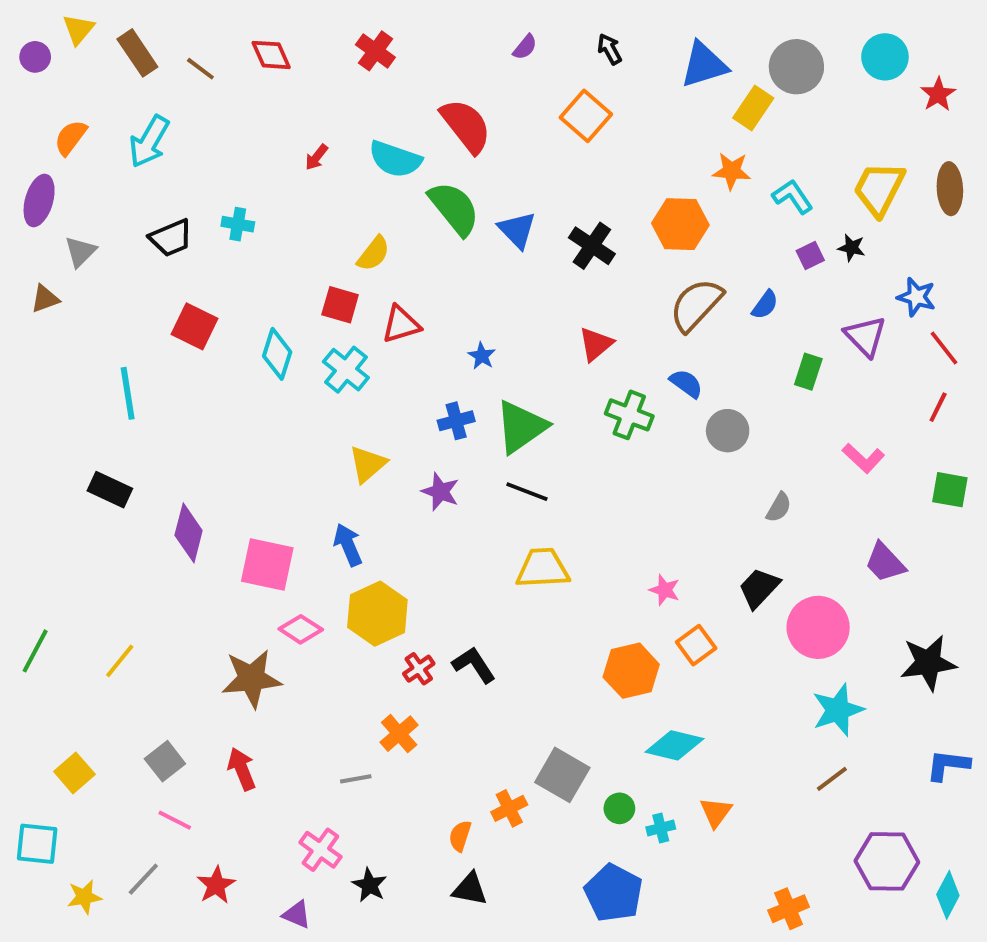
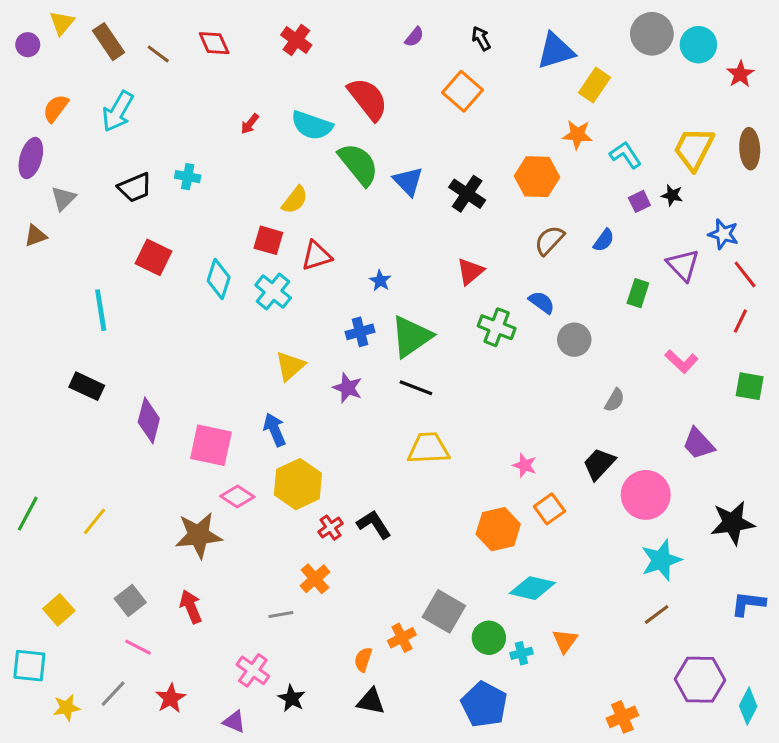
gray circle: (796, 67) -> (652, 34), moved
brown semicircle: (696, 305) -> (549, 240), size x0.7
green circle: (619, 808) -> (489, 638), size x1.4

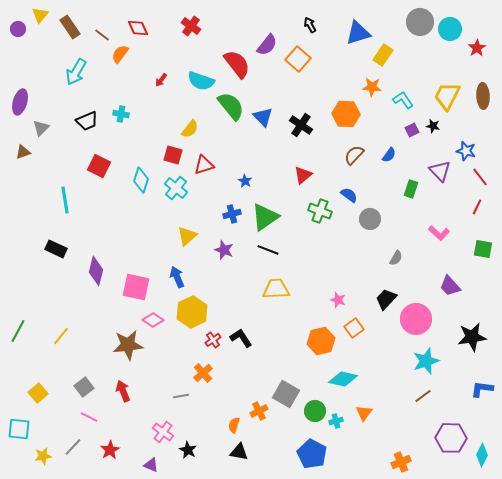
purple semicircle: (414, 37) -> (267, 45), moved, size x1.6
orange semicircle: (56, 108) -> (120, 54), moved

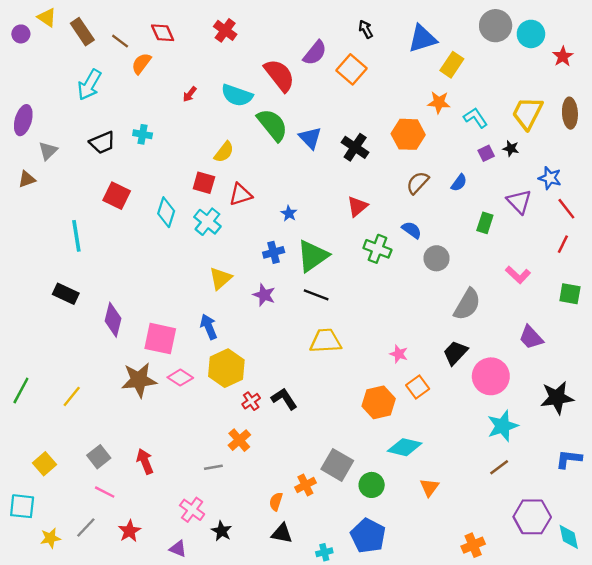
yellow triangle: (40, 15) -> (47, 17), turned -36
gray semicircle: (396, 258) -> (467, 304), size x1.8
brown star: (128, 345) -> (139, 380), moved
cyan cross: (336, 421) -> (324, 552), moved
cyan diamond: (482, 455) -> (569, 537), turned -40

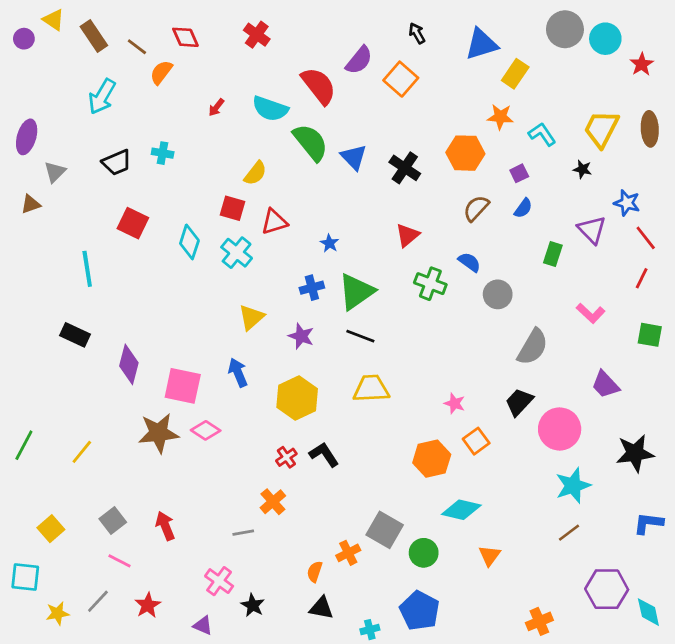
purple square: (486, 153) -> (519, 173), moved
yellow hexagon: (226, 368) -> (297, 398), moved

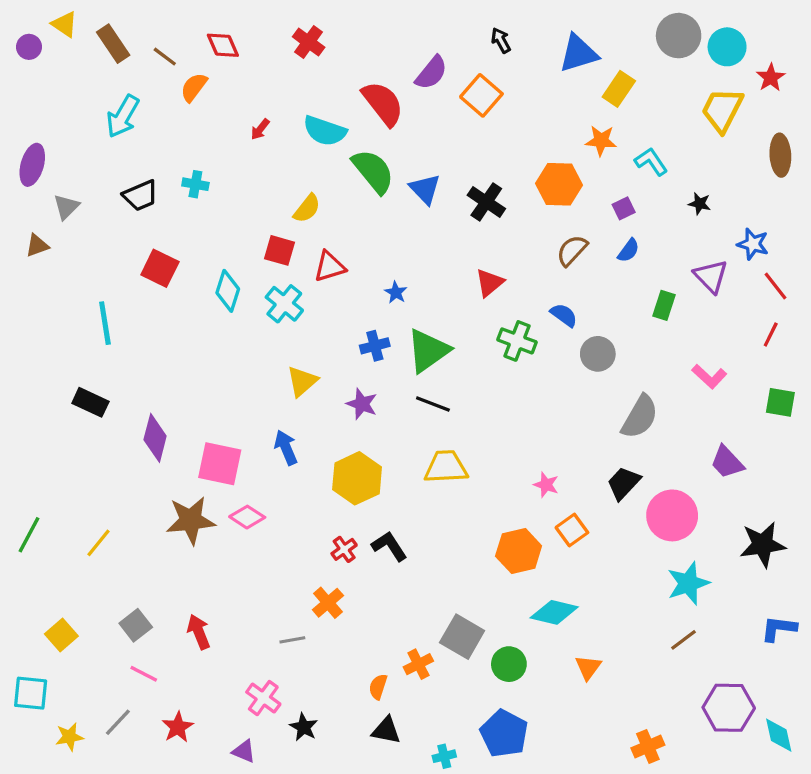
yellow trapezoid: (601, 129) -> (722, 110), moved

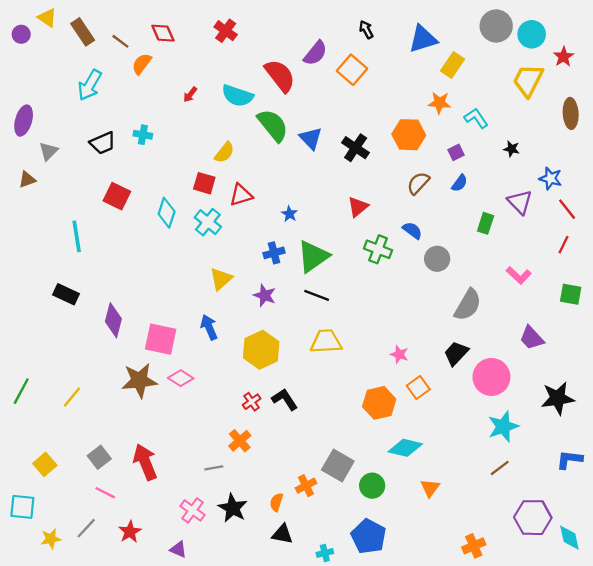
red arrow: (199, 632) -> (145, 462), size x1.4
black star: (304, 727) -> (233, 508), moved, size x1.4

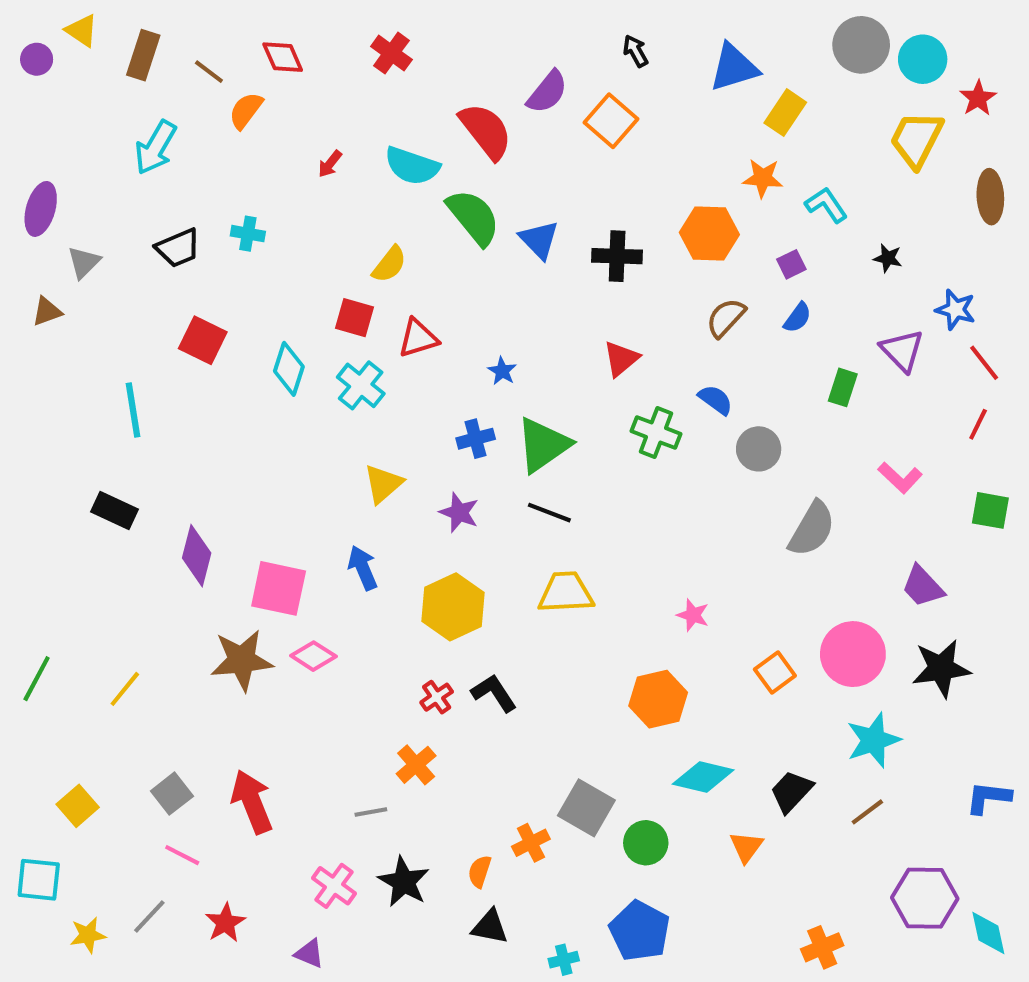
brown rectangle: (83, 32) -> (143, 55), turned 52
black cross: (356, 148) -> (617, 256), turned -32
black trapezoid: (456, 353) -> (791, 791), moved
orange square: (418, 388) -> (775, 673), moved
black star: (558, 398) -> (941, 668), moved

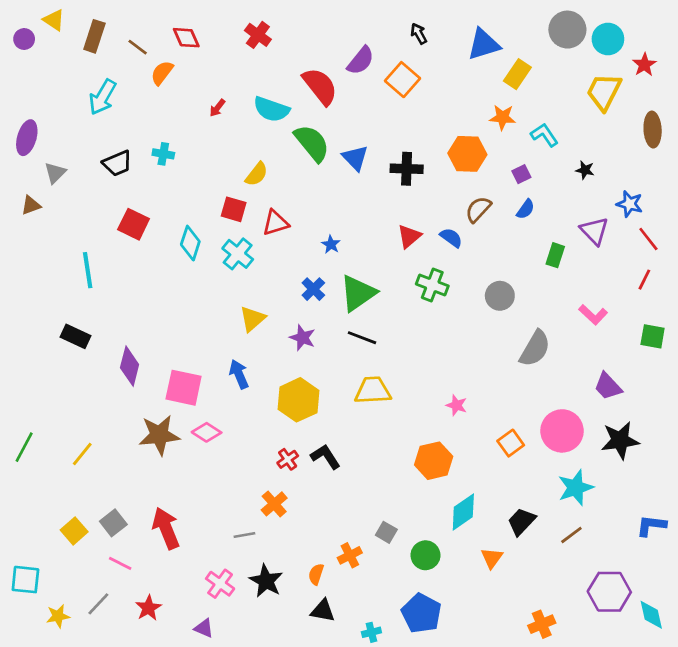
blue semicircle: (716, 400) -> (451, 238), moved
blue cross: (476, 439) -> (313, 289), turned -30
cyan diamond: (703, 777) -> (463, 512), turned -48
yellow square: (78, 806) -> (74, 531), moved
gray square: (586, 808) -> (386, 532), size x0.6

